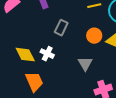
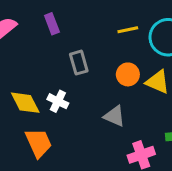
gray rectangle: (61, 28) -> (79, 63), turned -42
gray triangle: (85, 64) -> (114, 116), turned -35

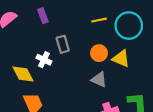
white cross: (58, 101) -> (44, 60), moved
gray triangle: (114, 116) -> (99, 80), moved

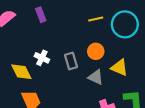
gray rectangle: (63, 44) -> (71, 61), moved
yellow triangle: (121, 59) -> (119, 67), moved

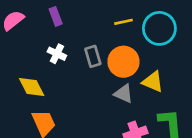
orange circle: (96, 51) -> (123, 62), size x1.5
white cross: (42, 58) -> (57, 54), moved
gray rectangle: (71, 61) -> (93, 56), moved

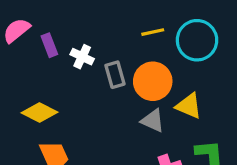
purple rectangle: (56, 16) -> (49, 45), moved
white cross: (57, 54) -> (82, 57), moved
yellow diamond: (32, 87) -> (39, 112), turned -36

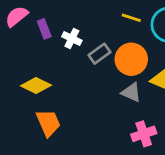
yellow line: (153, 32) -> (131, 18), turned 30
gray rectangle: (115, 75) -> (99, 54), turned 70

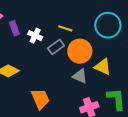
yellow line: (131, 18) -> (65, 28), moved
orange trapezoid: (48, 123) -> (40, 99), moved

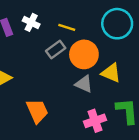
white cross: (35, 36) -> (31, 22), moved

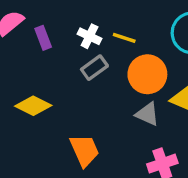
white cross: (31, 22) -> (89, 36), moved
gray rectangle: (56, 49) -> (94, 68), moved

